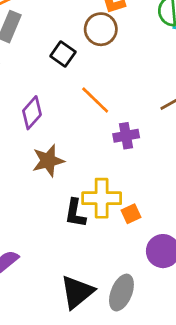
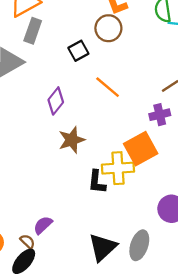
black square: (63, 54) -> (78, 51), turned 30
purple cross: (126, 136) -> (160, 115), moved
orange square: (131, 214) -> (141, 149), moved, size x2.0

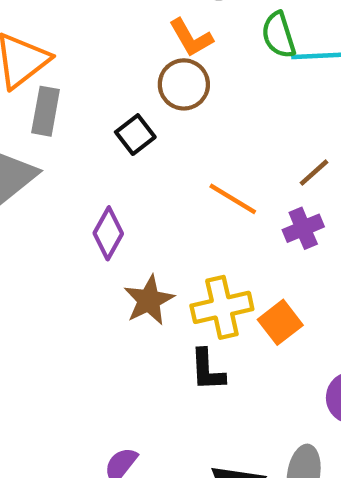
orange line: (108, 87) -> (233, 199), moved
orange square: (141, 149) -> (280, 322), moved, size x0.7
yellow cross: (118, 168) -> (222, 307), moved

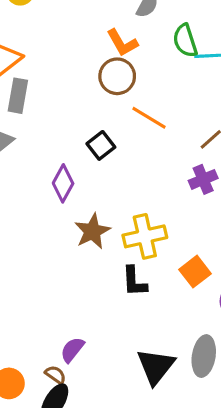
black square: (135, 135) -> (101, 145), moved
orange line: (233, 199) -> (149, 118), moved
orange square: (280, 322) -> (195, 272), moved

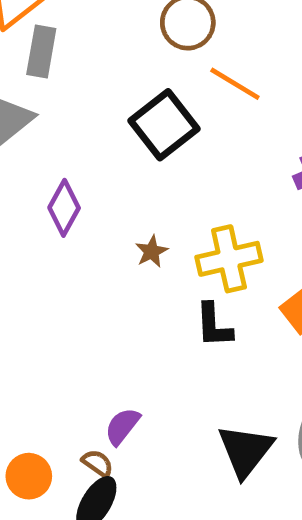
black square: (101, 145) -> (164, 125), size x1.6
purple diamond: (63, 183) -> (64, 208), moved
brown star: (92, 231) -> (152, 252), size x0.6

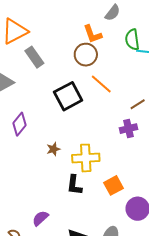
gray rectangle: (41, 51) -> (34, 57), moved, turned -55
purple semicircle: (122, 426) -> (40, 218), moved

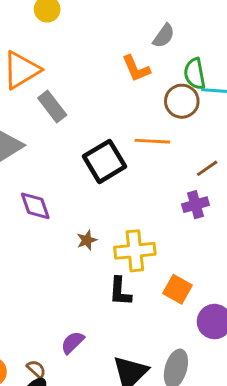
brown circle: (86, 55) -> (182, 101), moved
orange line: (101, 84) -> (152, 141), turned -35
purple diamond: (19, 124) -> (35, 206), turned -55
orange square: (113, 185) -> (178, 289), turned -30

